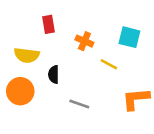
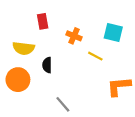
gray line: (79, 104) -> (63, 104), moved, turned 30

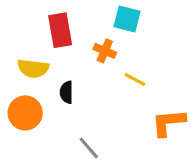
red rectangle: (43, 21) -> (60, 30), size x1.5
cyan square: (113, 33) -> (127, 19), moved

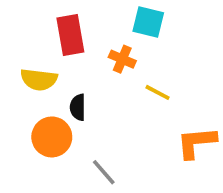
orange circle: (25, 113) -> (52, 137), moved

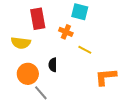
black semicircle: (78, 107) -> (53, 65), moved
gray line: (104, 172) -> (41, 93), moved

